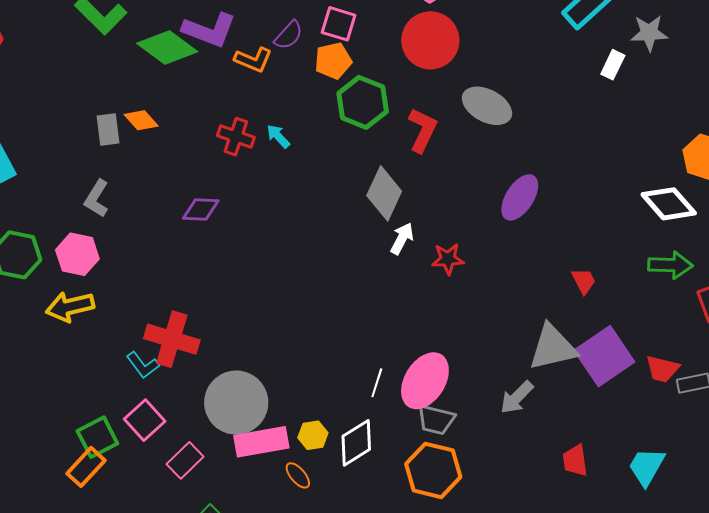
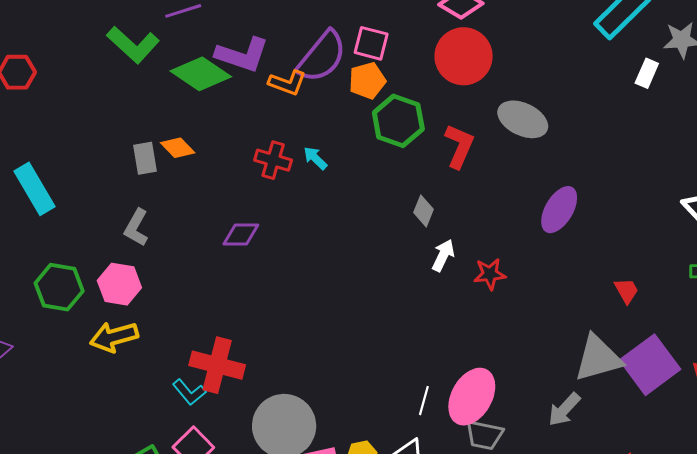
purple semicircle: (289, 35) -> (322, 57), size x1.8
gray diamond: (384, 193) -> (424, 211), size x0.6

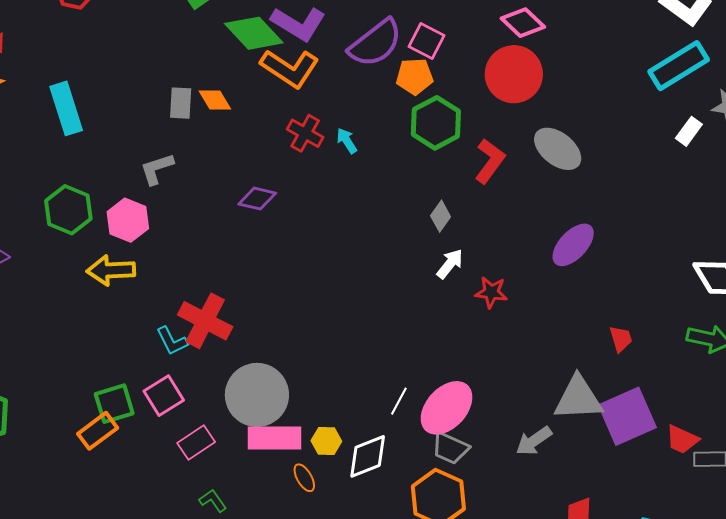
orange L-shape: (287, 83) -> (290, 68), moved, size x1.5
gray L-shape: (136, 228) -> (157, 169), turned 30

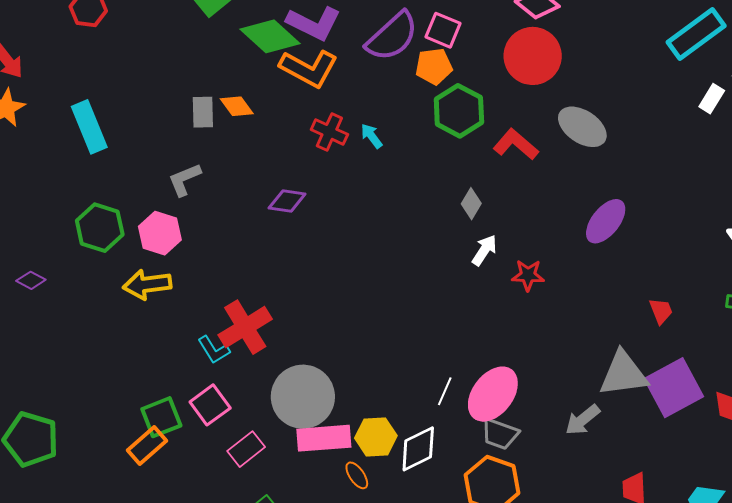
red L-shape: (490, 161) -> (516, 144), turned -81
red cross: (205, 321) -> (245, 327), turned 36
yellow hexagon: (326, 441) -> (376, 437), size x1.4

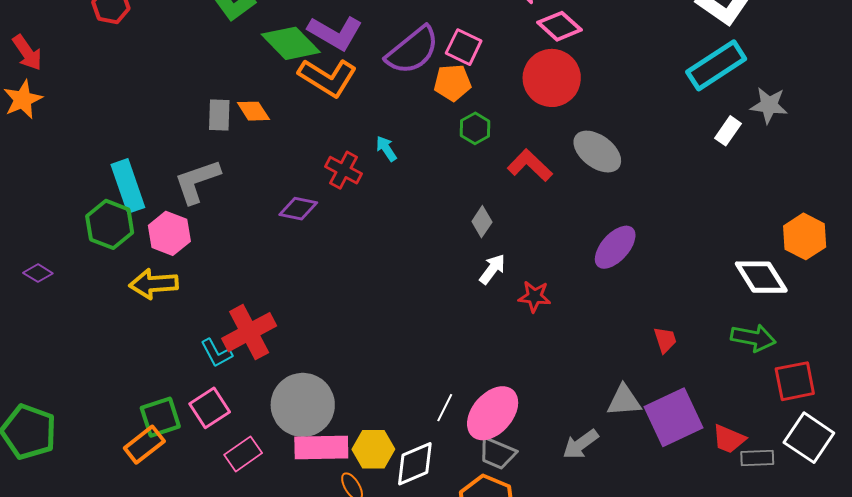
green hexagon: (459, 111) -> (475, 128), size x0.6
cyan rectangle: (89, 127) -> (128, 186), moved
red cross: (329, 132) -> (344, 170), moved
gray L-shape: (185, 180) -> (197, 181), size x1.4
gray triangle: (623, 374) -> (624, 401), size x0.7

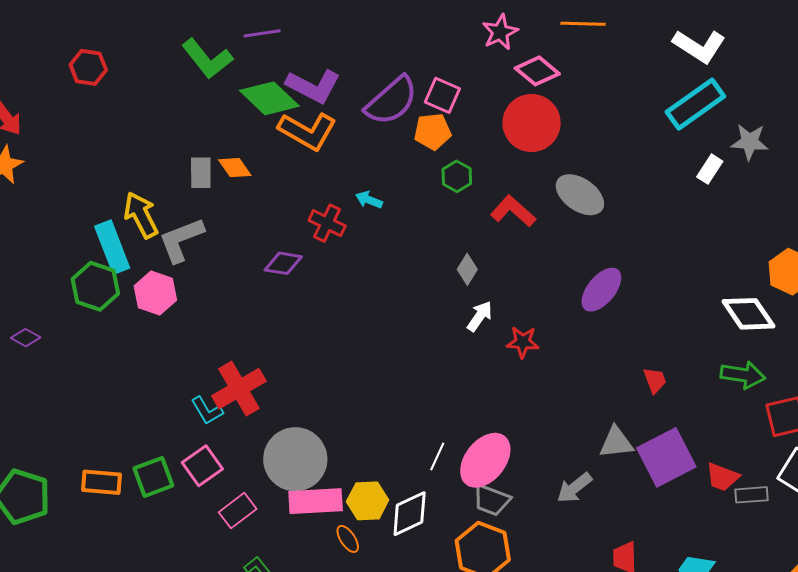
cyan arrow: (386, 149) -> (369, 200), turned -32
yellow arrow: (154, 284) -> (141, 215), moved, turned 69
orange rectangle: (144, 445) -> (101, 482), moved, turned 45

